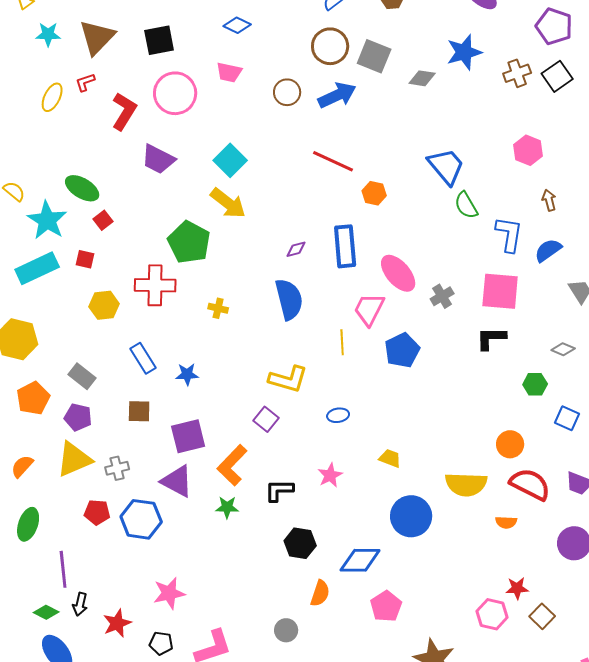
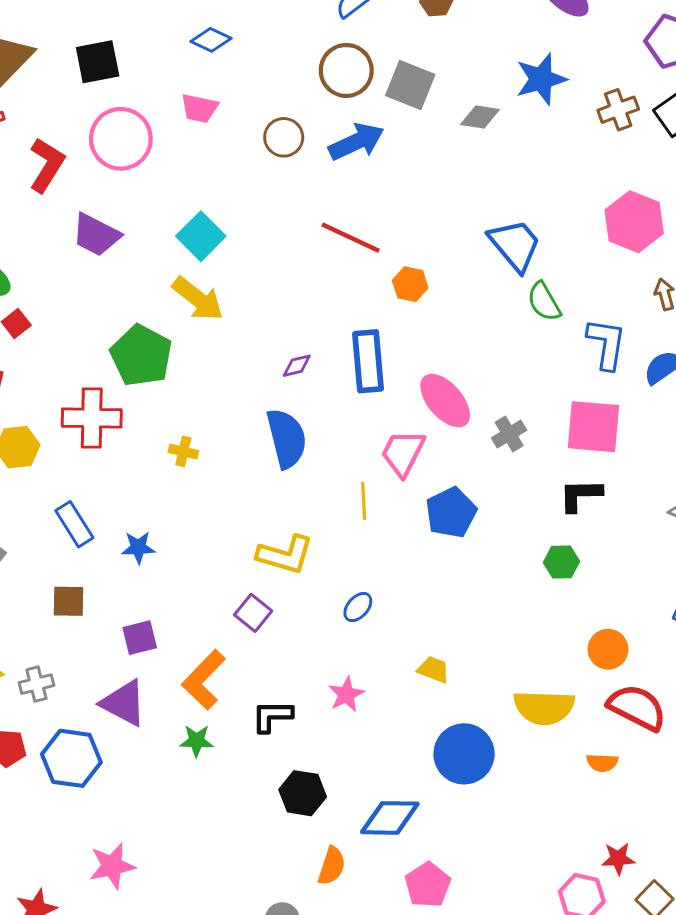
pink hexagon: (528, 150) -> (634, 222), size x1.4
green hexagon: (535, 384) -> (561, 562), moved
blue ellipse: (338, 415) -> (358, 607), turned -40
purple square: (188, 436) -> (140, 638), size x0.7

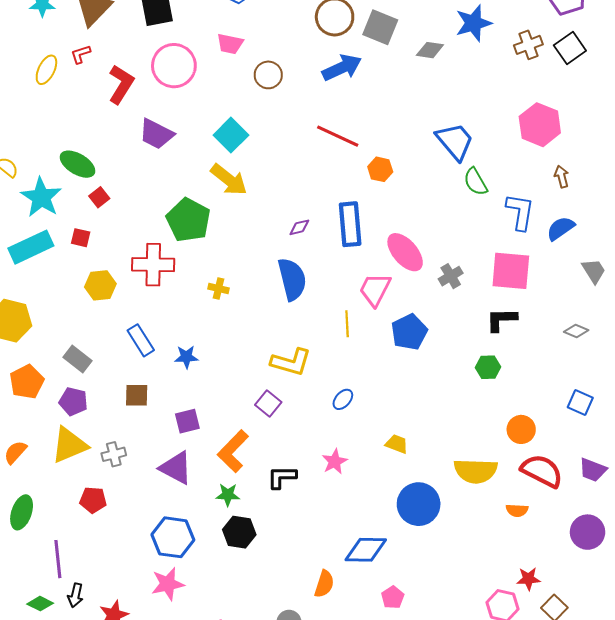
brown circle: (284, 137) -> (268, 75), moved
blue hexagon: (71, 758) -> (173, 537), moved
black hexagon: (303, 793) -> (239, 532), moved
pink pentagon: (428, 885) -> (393, 597), size x0.7

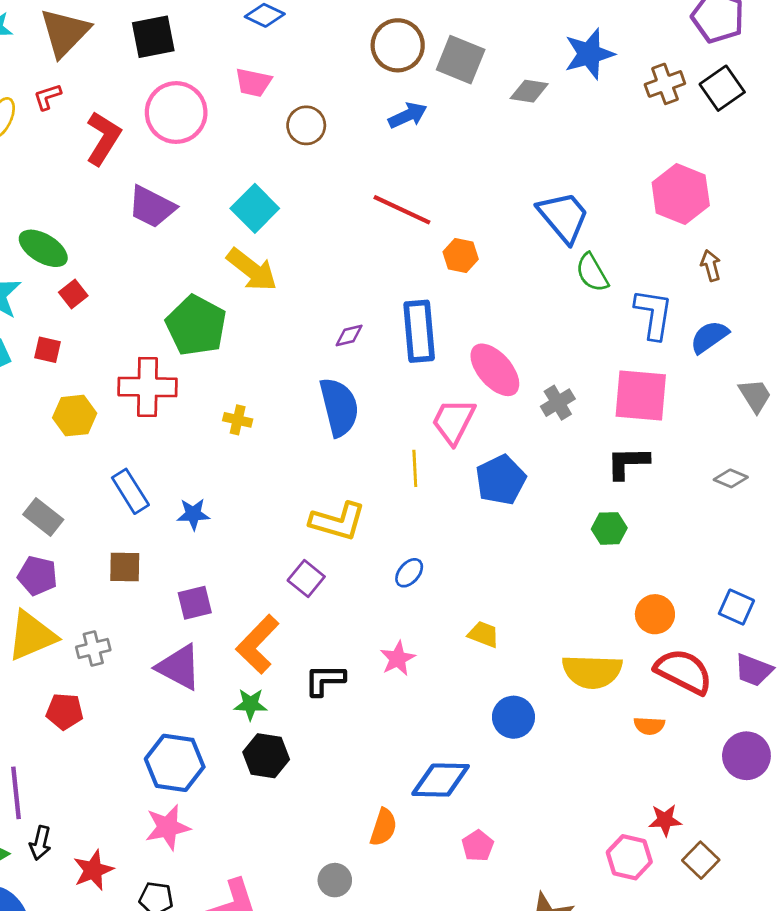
blue arrow: (342, 68) -> (408, 115), size x0.7
blue square: (580, 403) -> (736, 607), moved
blue circle: (419, 504) -> (513, 717), size x0.7

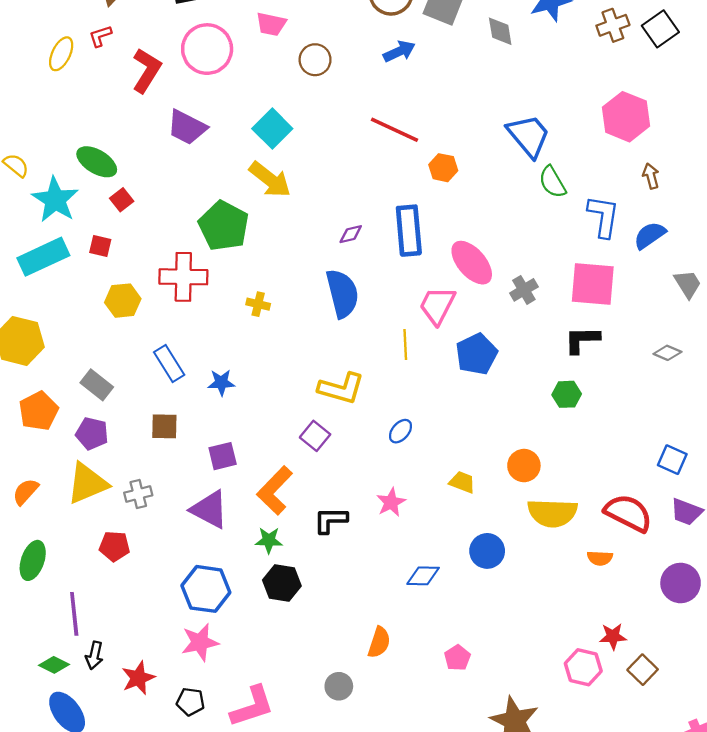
gray diamond: (529, 91) -> (500, 31), turned 72
orange circle: (655, 614) -> (524, 466), moved
blue diamond: (441, 780) -> (423, 576), moved, size x0.7

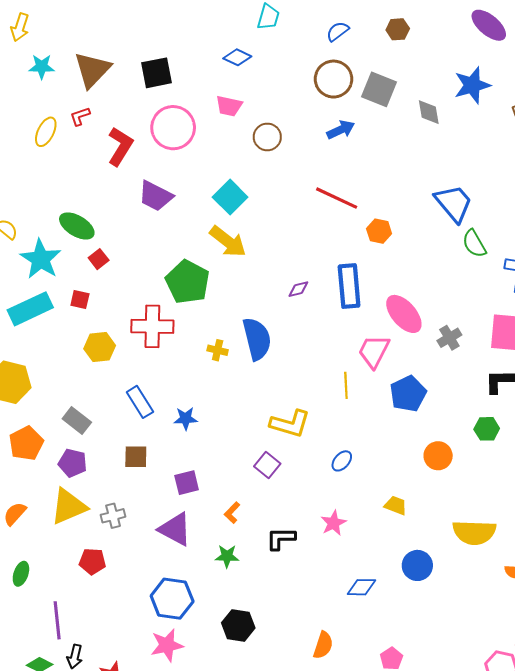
blue semicircle: (342, 293) -> (257, 339), moved
orange circle: (524, 466) -> (438, 456), moved
orange L-shape: (275, 490) -> (232, 513), size x0.5
green ellipse: (33, 560) -> (21, 574), size x0.7
black hexagon: (282, 583) -> (238, 625), moved

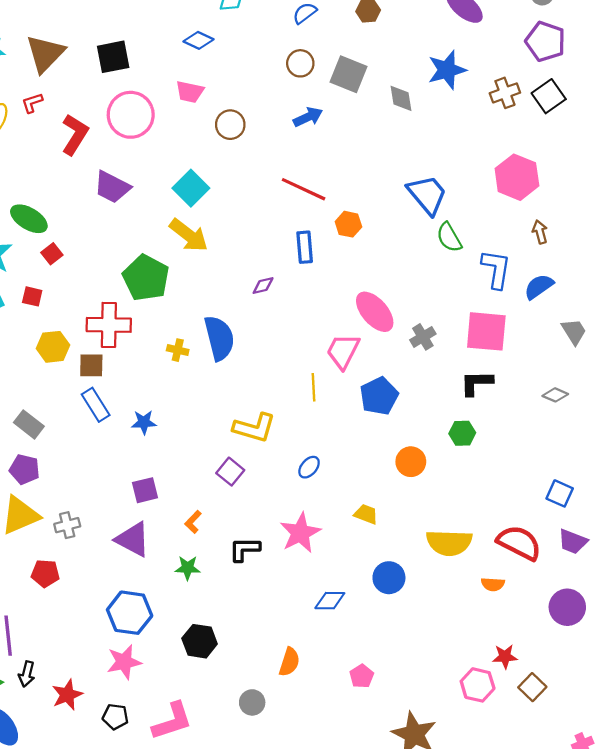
brown circle: (334, 79) -> (300, 63), size x0.7
blue rectangle: (349, 286) -> (305, 247), moved, size x0.7
brown square: (136, 457) -> (91, 365), moved
pink star: (334, 523) -> (300, 533), size x1.5

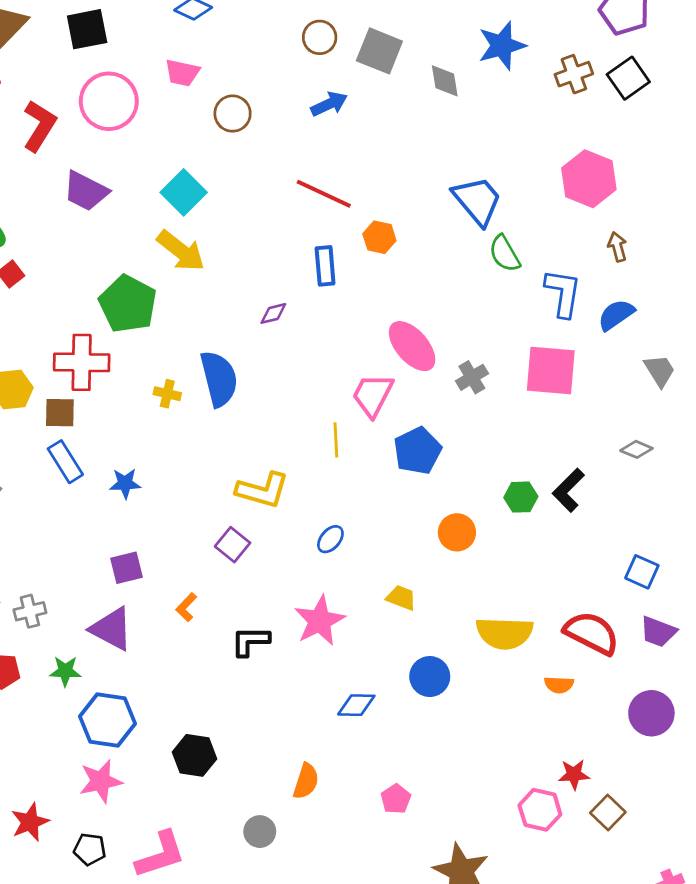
black L-shape: (476, 383) -> (568, 490), moved, turned -44
green star: (188, 568) -> (65, 671), moved

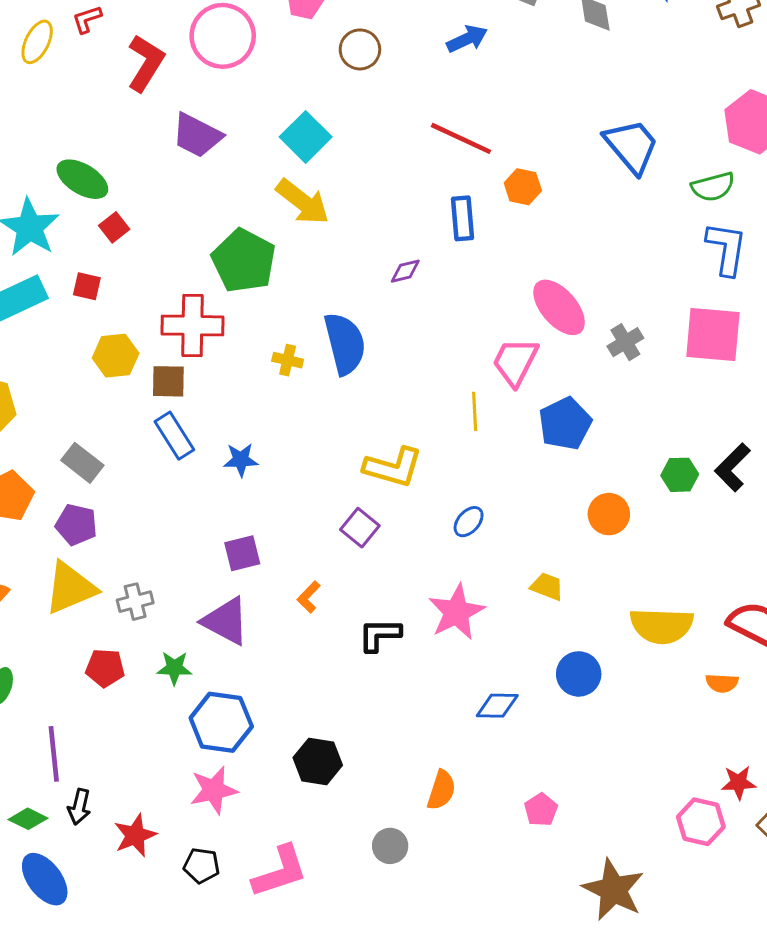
green semicircle: (505, 254) -> (713, 187), moved, turned -75

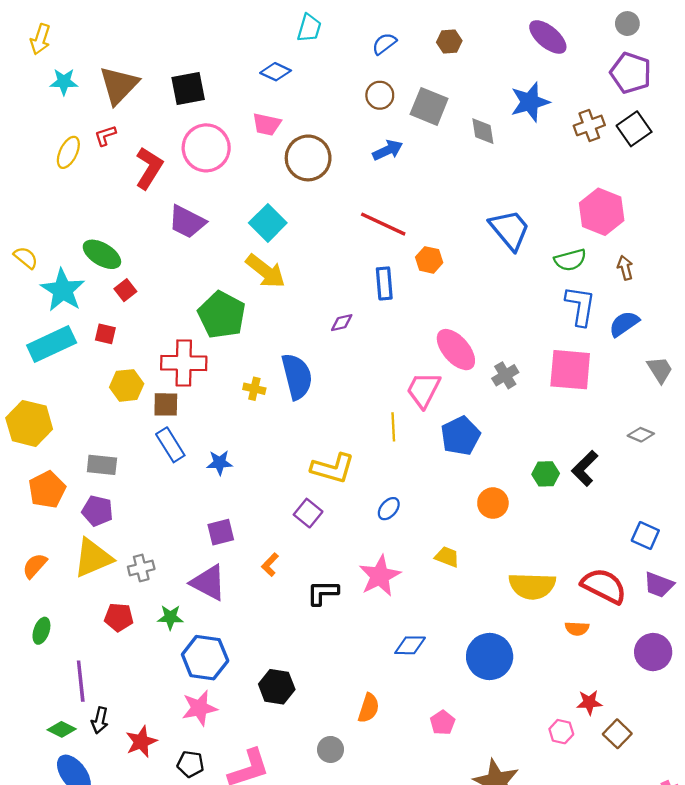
brown circle: (360, 49) -> (308, 158), size x1.5
gray rectangle: (82, 463) -> (102, 465), turned -32
blue circle: (579, 674) -> (490, 656), moved, size x1.4
pink hexagon: (701, 822) -> (561, 732), size x0.7

